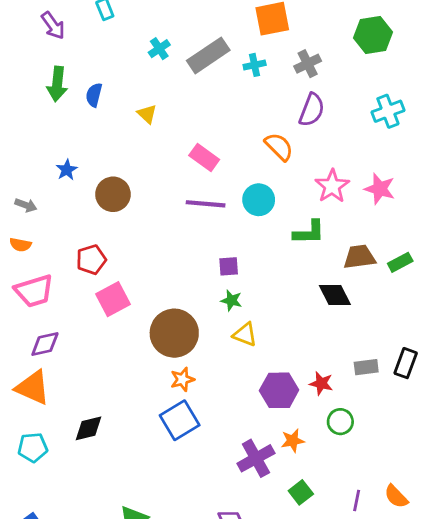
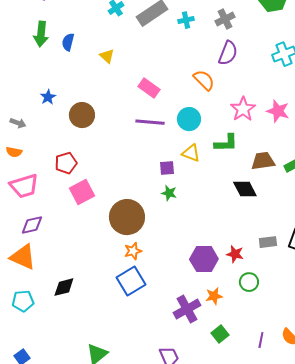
yellow triangle: (245, 334) -> (191, 153), moved

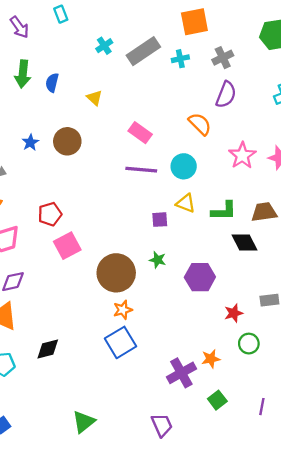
brown circle: (82, 115) -> (67, 141), moved
green L-shape: (226, 143) -> (224, 211), moved
green star: (169, 193) -> (158, 260), moved
red star: (235, 254) -> (234, 313), turned -30
purple hexagon: (204, 259) -> (200, 277), moved

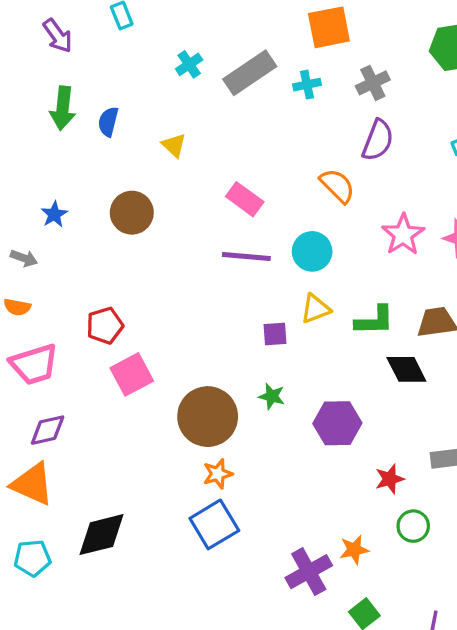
blue star: (30, 142) -> (54, 214), moved
yellow triangle: (186, 203) -> (315, 309), turned -42
black diamond: (48, 349) -> (101, 535), size x1.4

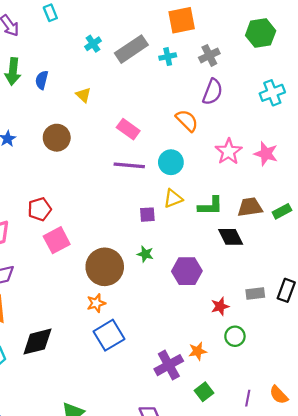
orange star: (218, 474) -> (96, 303), moved

